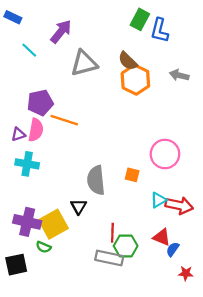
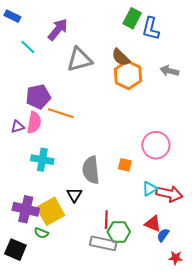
cyan cross: (27, 164) -> (42, 160), moved
black square: (16, 265) -> (15, 250), turned 35

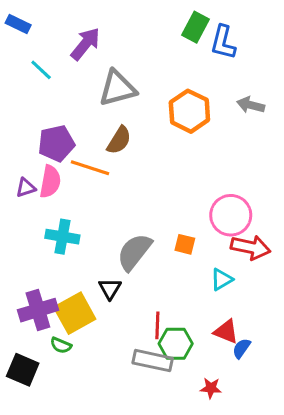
brown semicircle: (121, 57) -> (119, 140), moved, turned -102
gray semicircle: (91, 170) -> (134, 252), turned 44
red arrow: (169, 194) -> (251, 247), moved
purple cross: (26, 209) -> (38, 310), turned -30
red star: (176, 258) -> (211, 388), moved

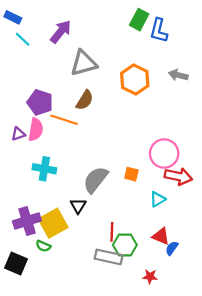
cyan line: (41, 70) -> (23, 39), moved
purple pentagon: (56, 143) -> (40, 102), turned 30

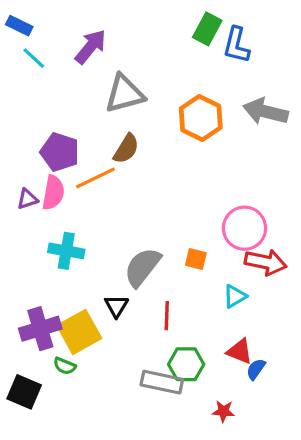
gray arrow: (178, 75) -> (266, 112), size x1.5
orange line: (64, 120) -> (95, 178), turned -44
red line: (112, 232) -> (167, 316), moved

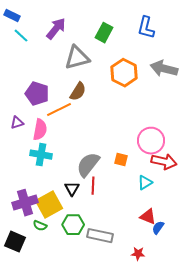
green rectangle: (207, 29) -> (104, 33), moved
pink semicircle: (53, 193) -> (40, 130), moved
red line: (167, 316) -> (93, 186), moved
green hexagon: (186, 364) -> (73, 225), moved

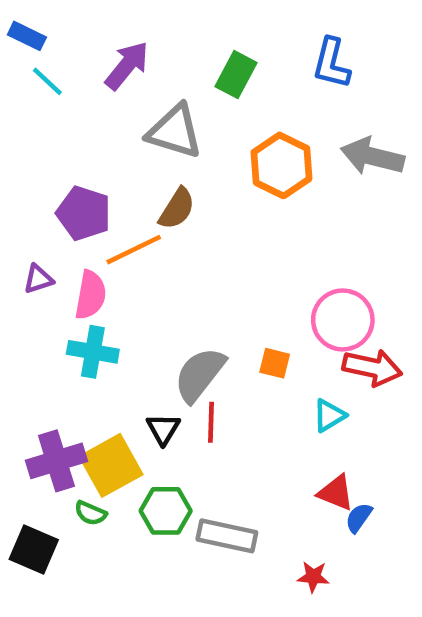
gray triangle: (77, 58) -> (175, 131), turned 32

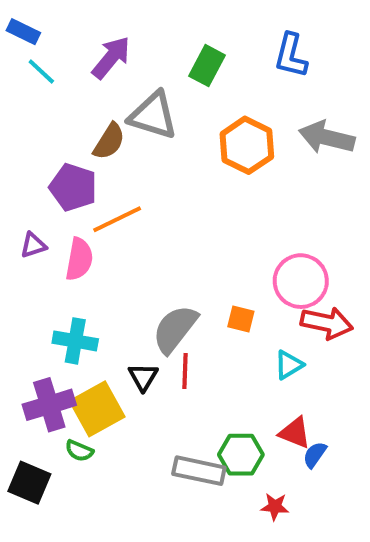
brown semicircle: (177, 209) -> (109, 141), moved
cyan cross: (93, 352) -> (75, 341), moved
green hexagon: (166, 511) -> (241, 455), moved

